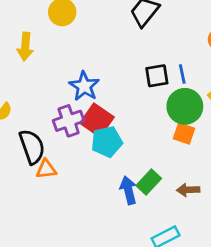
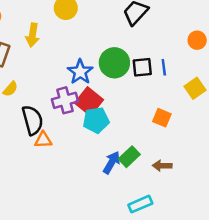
green circle: (185, 106) -> (114, 63), moved
blue arrow: (128, 190) -> (112, 162), turned 40

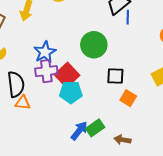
black square: (142, 67) -> (115, 76), moved
blue line: (164, 67) -> (128, 17), moved
blue star: (80, 72) -> (45, 52), moved

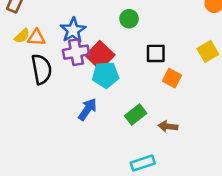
green circle: (94, 45) -> (129, 19), size x0.6
orange triangle: (23, 103) -> (37, 38), moved
blue arrow: (79, 131) -> (87, 109), moved

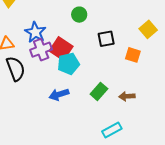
orange square: (172, 78) -> (133, 55), moved
blue arrow: (87, 109) -> (59, 94), turned -132

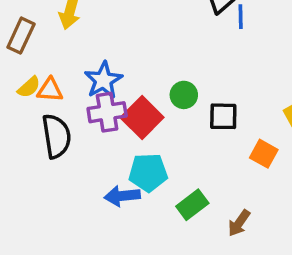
green circle: (79, 15) -> (184, 95), moved
cyan pentagon: (68, 64) -> (148, 173), moved
brown arrow: (127, 96) -> (239, 223), turned -63

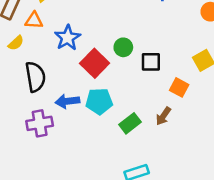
orange triangle: (50, 90) -> (34, 20), moved
purple cross: (107, 112) -> (40, 123), moved
blue arrow: (122, 196) -> (67, 101), moved
brown arrow: (239, 223) -> (163, 116), moved

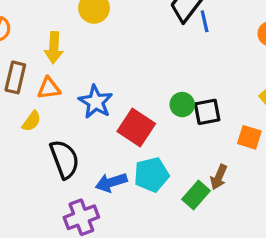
green circle: (123, 47) -> (182, 105), moved
brown arrow: (163, 116) -> (219, 177), moved

